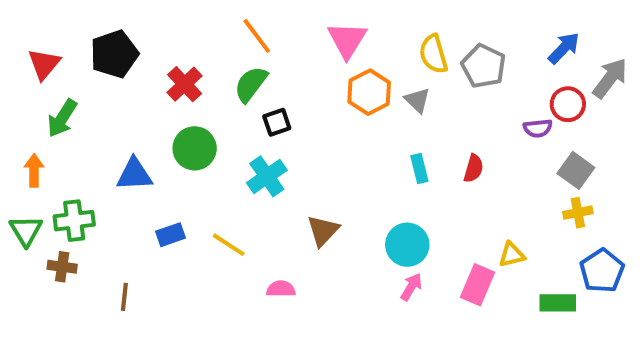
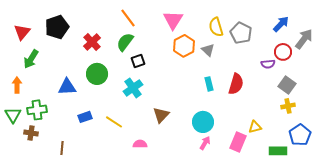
red semicircle: (474, 168) -> (236, 84), size x1.5

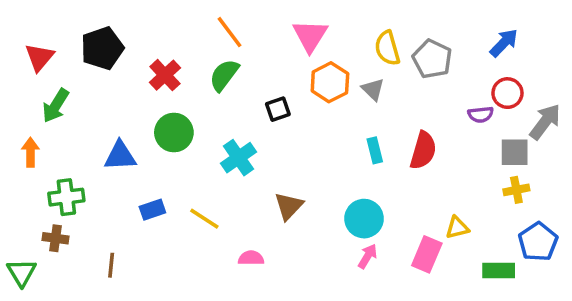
gray arrow: (304, 39) -> (545, 122), moved
black square: (138, 61) -> (278, 109), moved
gray square: (287, 85) -> (515, 152), turned -36
green triangle: (13, 115) -> (21, 272), moved

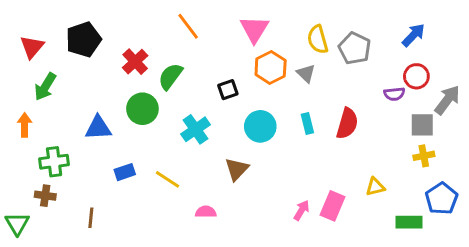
green semicircle: (224, 75) -> (170, 76), moved
cyan circle: (364, 219) -> (260, 126), moved
pink rectangle: (427, 254) -> (332, 206), moved

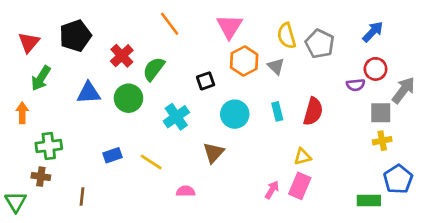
blue triangle: (98, 128) -> (89, 93), moved
yellow triangle: (375, 187) -> (302, 157), moved

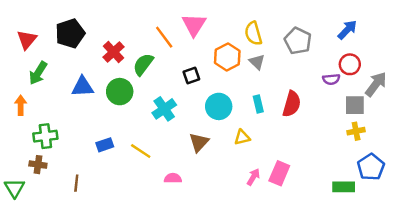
orange line: (170, 24) -> (164, 37), moved
pink triangle: (229, 26) -> (194, 25), moved
yellow semicircle: (287, 36) -> (253, 33), moved
yellow triangle: (302, 157) -> (242, 137), moved

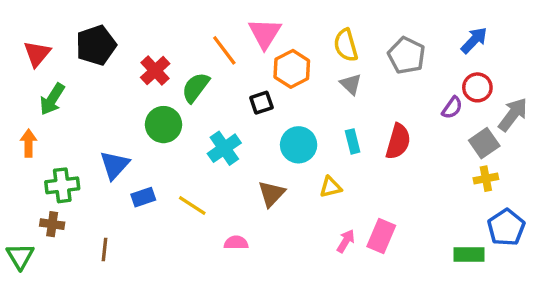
orange hexagon: (227, 57) -> (292, 69), moved
purple semicircle: (331, 79) -> (452, 108), turned -49
blue triangle: (83, 87) -> (115, 165), moved, turned -45
gray square: (355, 105) -> (484, 143), turned -35

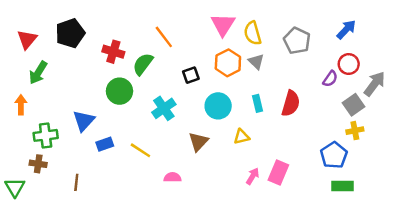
pink triangle: (265, 33) -> (223, 25), moved
orange hexagon: (292, 69) -> (228, 63), moved
red cross: (155, 71) -> (113, 52), turned -30
blue pentagon: (506, 228) -> (334, 155), moved

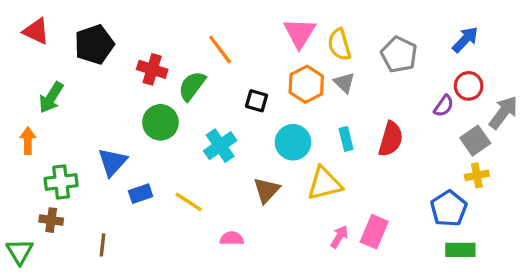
red triangle: (27, 39) -> (36, 31), moved, turned -45
black square: (191, 75) -> (257, 101), turned 35
yellow triangle: (241, 137) -> (324, 184), size x1.6

